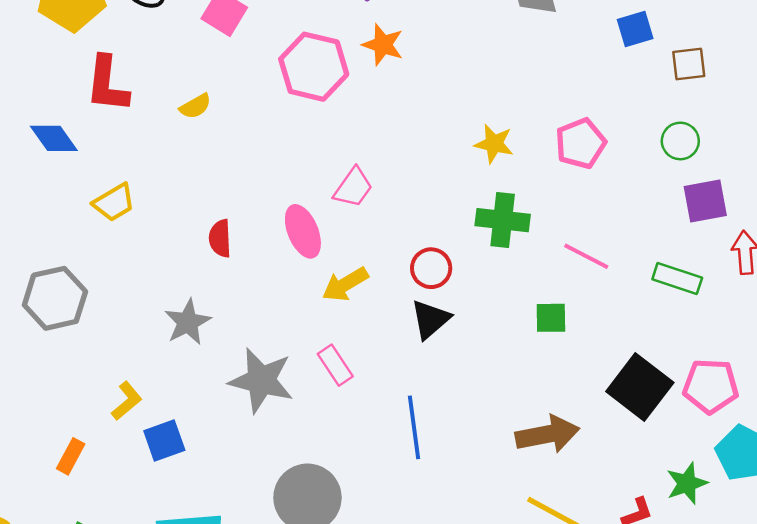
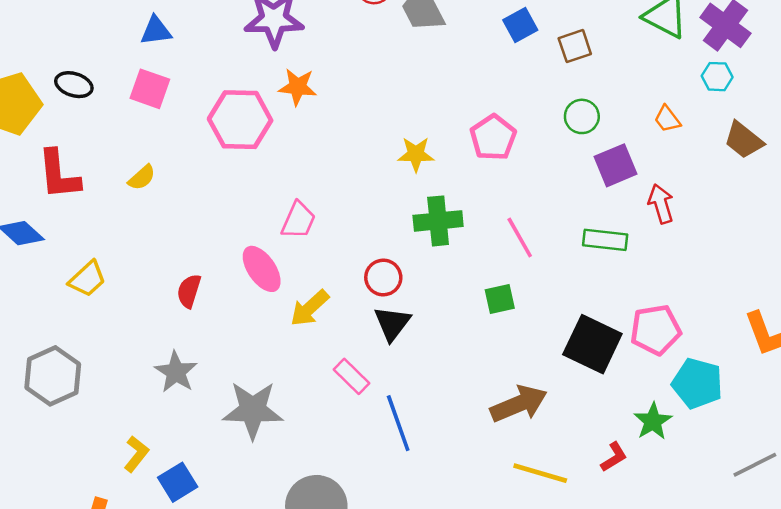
red semicircle: (220, 238) -> (189, 291), turned 32
pink line: (586, 256) -> (520, 237), turned 45
pink rectangle: (335, 365) -> (351, 376), moved

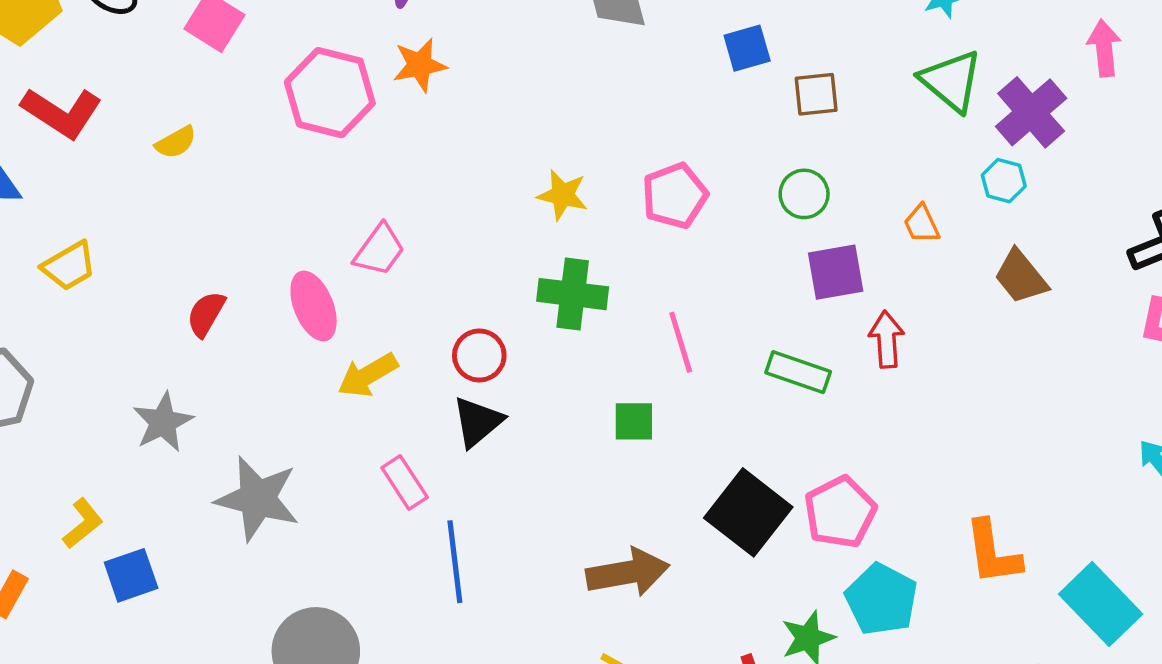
orange star: (298, 87) -> (420, 65), turned -30
red L-shape: (59, 175) -> (62, 113), turned -64
pink pentagon: (656, 330) -> (840, 512), turned -30

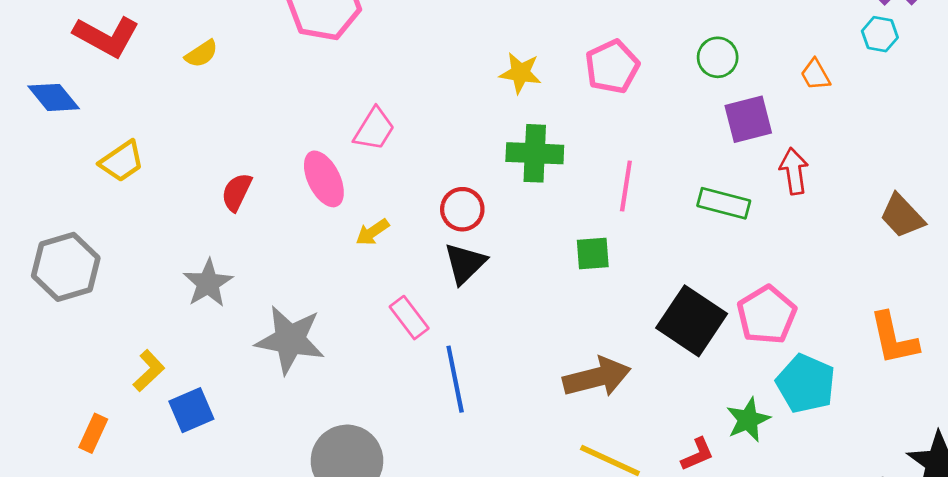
brown trapezoid: (1021, 277) -> (902, 216), moved
pink line: (681, 342) -> (626, 186), turned 30
yellow arrow: (368, 375) -> (372, 232), size x0.7

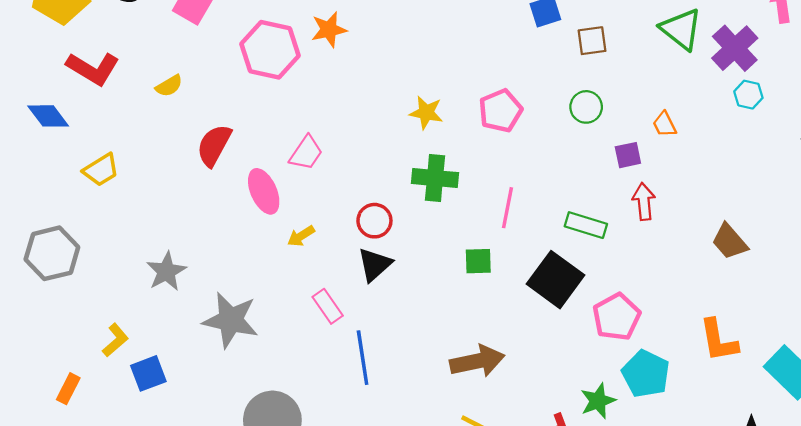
cyan hexagon: (880, 34) -> (748, 95), moved
purple square: (748, 119) -> (628, 155), moved, size x0.7
red semicircle: (237, 192) -> (214, 145), moved, size x1.4
black square: (692, 321) -> (556, 280), moved

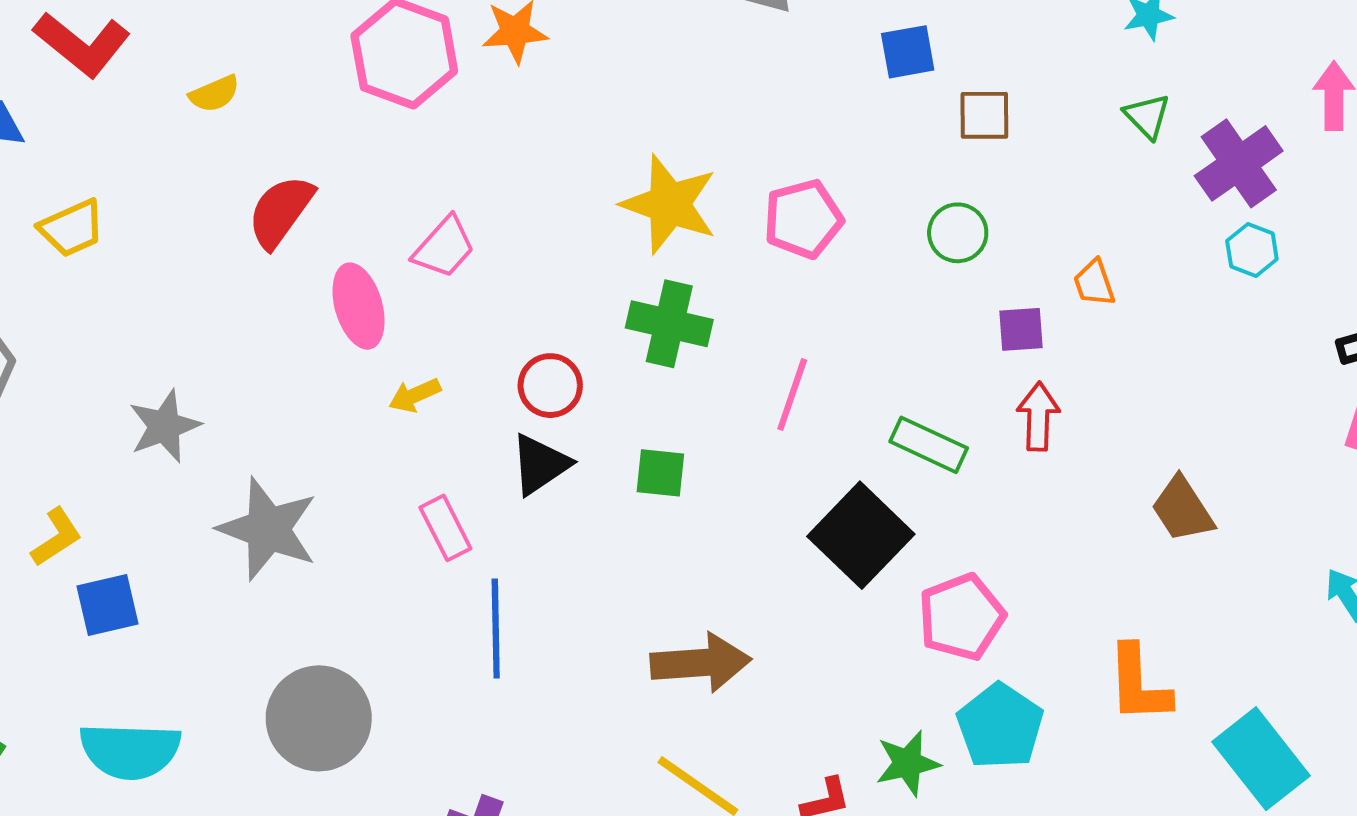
green triangle: (681, 29) -> (1147, 116), size x0.6
yellow star: (426, 113) -> (669, 204), size x1.6
green square: (478, 261) -> (660, 473), moved

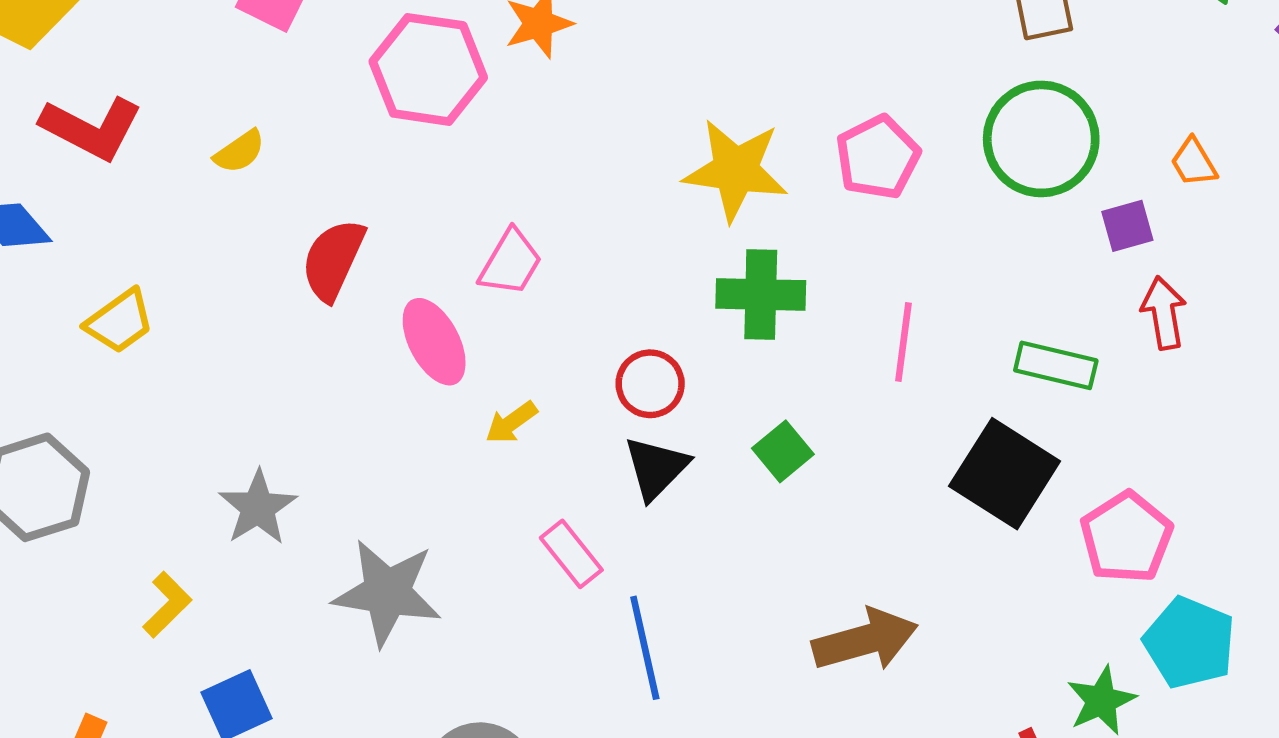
green circle: (958, 233) -> (1041, 139), size x1.8
green square: (660, 473) -> (783, 451), turned -34
yellow L-shape: (56, 537) -> (167, 605), moved

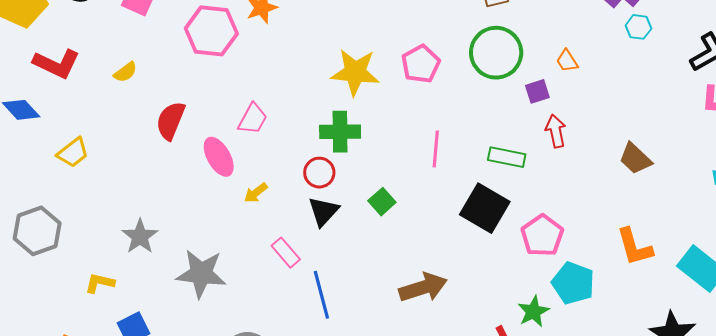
green cross: (761, 294) -> (340, 132), moved
yellow L-shape: (167, 605) -> (100, 283), turned -120

